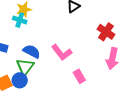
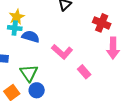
blue semicircle: (32, 51) -> (31, 37), moved
blue circle: (20, 80) -> (37, 90), moved

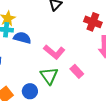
green triangle: (29, 73) -> (49, 76), moved

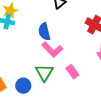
blue semicircle: (22, 38) -> (44, 32), moved, turned -126

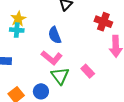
pink L-shape: (52, 50) -> (52, 58), moved

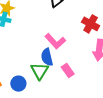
blue semicircle: (55, 35) -> (47, 57), moved
pink L-shape: (52, 58) -> (55, 41), moved

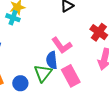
pink rectangle: (68, 70) -> (71, 76), size x1.5

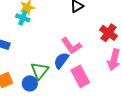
blue semicircle: (52, 60) -> (61, 61), turned 42
green triangle: (43, 73) -> (40, 71), moved

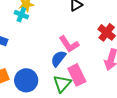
green triangle: (40, 71) -> (62, 84), moved
blue circle: (30, 83) -> (26, 80), size x1.5

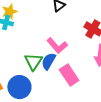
green triangle: (62, 84) -> (34, 62), moved

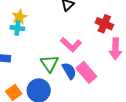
blue semicircle: (49, 61) -> (69, 71), moved, turned 126

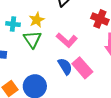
yellow star: (19, 17) -> (37, 20), moved
green triangle: (49, 63) -> (32, 39), moved

